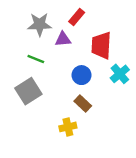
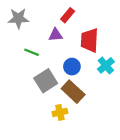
gray star: (39, 24) -> (18, 18), moved
gray square: (28, 91) -> (46, 81), moved
brown rectangle: (83, 104) -> (73, 92), size x1.5

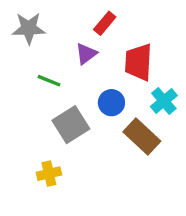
purple triangle: (56, 35) -> (86, 54), turned -32
brown rectangle: (73, 92) -> (142, 136), moved
yellow cross: (60, 112) -> (49, 174), moved

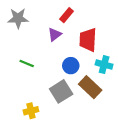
green line: (49, 81) -> (27, 63), moved
cyan cross: (164, 101) -> (104, 65), turned -35
gray square: (71, 125) -> (61, 91), moved

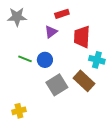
red rectangle: (66, 15) -> (62, 14), turned 32
blue circle: (71, 66) -> (45, 60), moved
yellow cross: (31, 111) -> (19, 111), moved

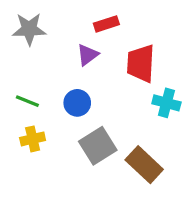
green line: (25, 59) -> (27, 101), moved
brown rectangle: (84, 81) -> (144, 165), moved
yellow cross: (19, 111) -> (33, 139), moved

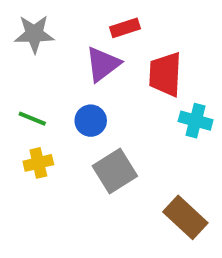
purple triangle: (88, 55) -> (103, 64), size x1.4
brown rectangle: (144, 165) -> (185, 217), moved

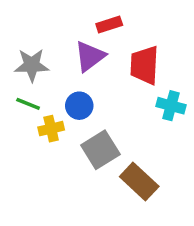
gray star: (34, 34) -> (32, 65), moved
yellow cross: (38, 163) -> (51, 129), moved
brown rectangle: (185, 217) -> (139, 181), moved

